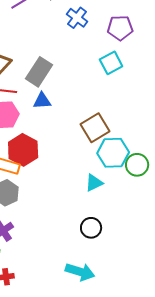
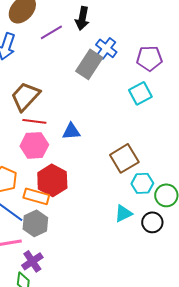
gray rectangle: (39, 72) -> (89, 64), moved
cyan hexagon: (113, 153) -> (142, 183), size x0.7
black circle: (91, 228) -> (152, 222), moved

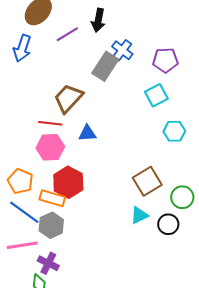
brown trapezoid: (25, 96) -> (68, 98), moved
brown square: (124, 158) -> (147, 181), moved
cyan hexagon: (142, 183) -> (174, 131), moved
purple cross: (32, 261) -> (48, 263), turned -30

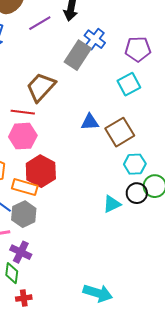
cyan hexagon: (174, 131) -> (135, 164), moved
blue triangle: (87, 133) -> (90, 122), moved
brown square: (147, 181) -> (120, 132), moved
black circle: (168, 224) -> (137, 193), moved

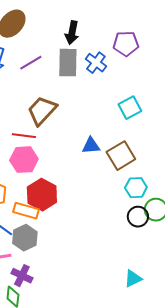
purple line: (40, 23) -> (31, 63), moved
purple pentagon: (138, 49) -> (126, 44), moved
gray rectangle: (78, 55) -> (68, 63), moved, turned -32
cyan triangle: (112, 204) -> (133, 279), moved

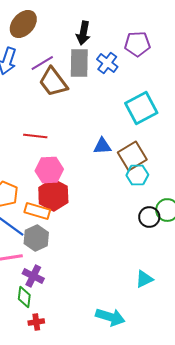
cyan square: (130, 108) -> (141, 108), size x1.4
brown trapezoid: (42, 111) -> (53, 82), moved, turned -80
pink hexagon: (24, 160) -> (49, 170), moved
cyan hexagon: (136, 188) -> (137, 175), moved

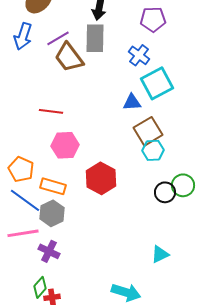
blue cross: (107, 63) -> (139, 55), moved
blue triangle: (102, 146) -> (132, 102), moved
red hexagon: (53, 195) -> (101, 178), moved
green diamond: (24, 297) -> (40, 287), moved, turned 35

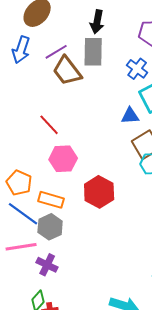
red line: (51, 111) -> (49, 125), turned 40

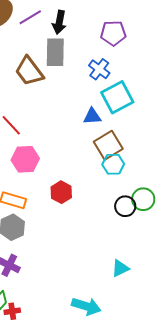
purple line: (56, 52) -> (30, 17), moved
red hexagon: (99, 192) -> (61, 192), size x0.7

